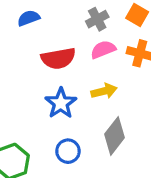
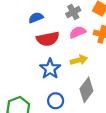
blue semicircle: (29, 18) -> (36, 18), moved

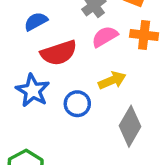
blue star: (50, 69) -> (33, 91), moved
blue circle: (56, 101) -> (77, 104), moved

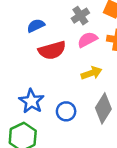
blue star: (33, 91) -> (32, 101), moved
blue circle: (77, 104) -> (66, 111), moved

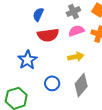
blue semicircle: (36, 26) -> (38, 14), turned -48
blue star: (32, 101) -> (27, 60), moved

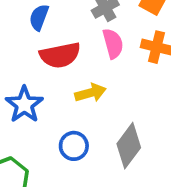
pink semicircle: (76, 31) -> (113, 43), turned 98
yellow arrow: (76, 57) -> (91, 93), moved

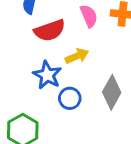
blue star: (24, 105) -> (47, 75), moved

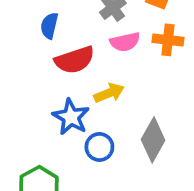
pink semicircle: (89, 16) -> (125, 42), turned 100

